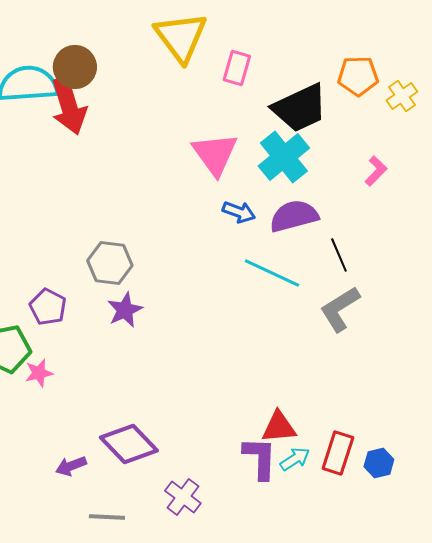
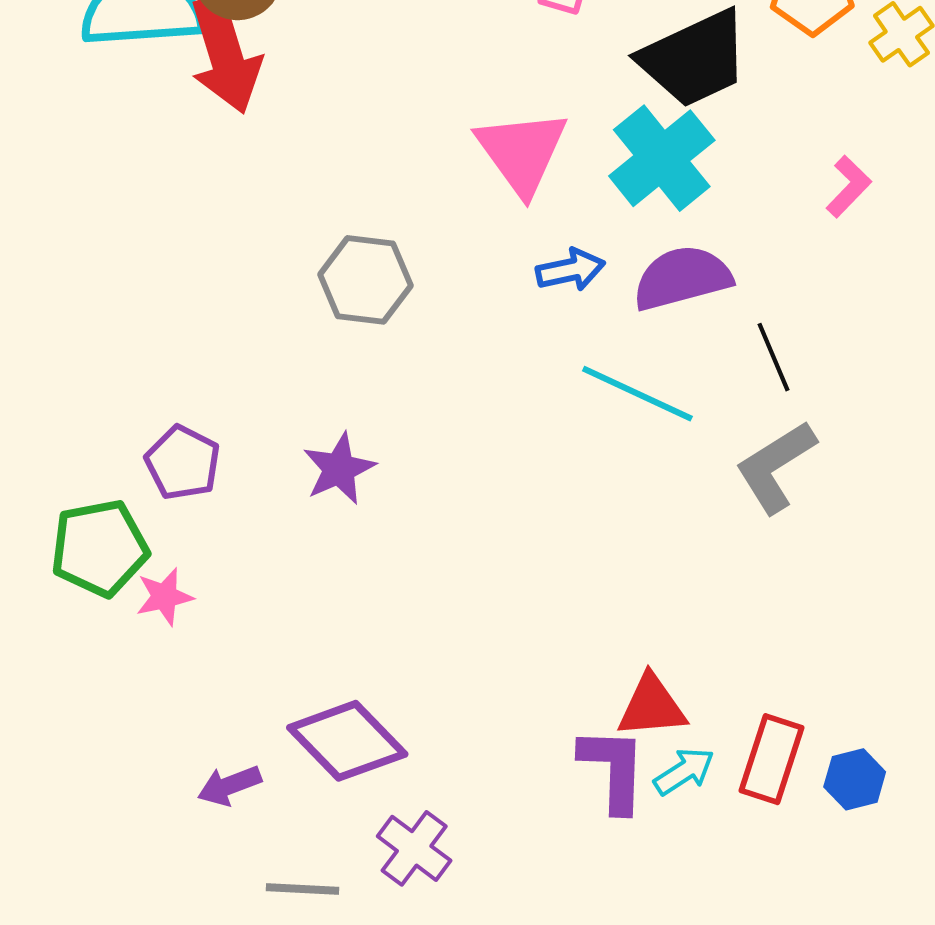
blue arrow: (239, 212) -> (570, 270), turned -32
gray hexagon: (110, 263) -> (365, 280), moved
purple cross: (183, 497) -> (414, 848), moved

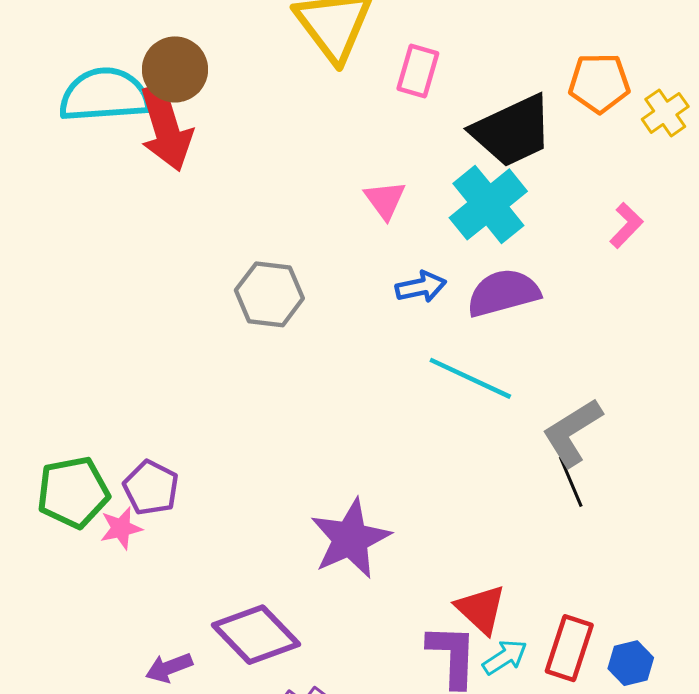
pink triangle: (522, 152) -> (385, 200), size x0.6
black line: (774, 357) -> (571, 482), moved
purple pentagon: (183, 463) -> (151, 488), moved
purple star: (339, 469) -> (350, 539), moved, size x1.5
red triangle: (652, 706) -> (481, 609), turned 48

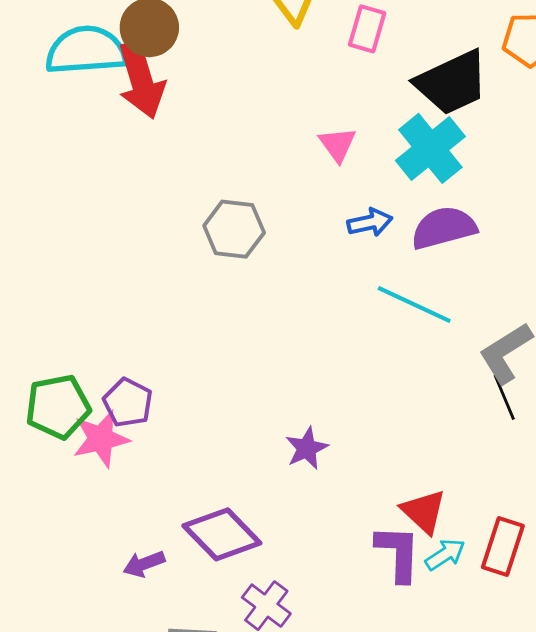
pink star: (121, 528) -> (101, 439), size x1.5
purple star: (350, 539) -> (307, 448), size x0.6

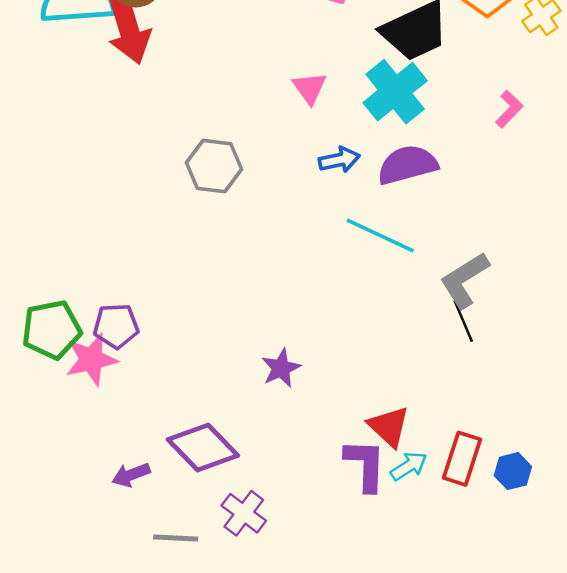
purple pentagon: (128, 403) -> (116, 326), turned -30

